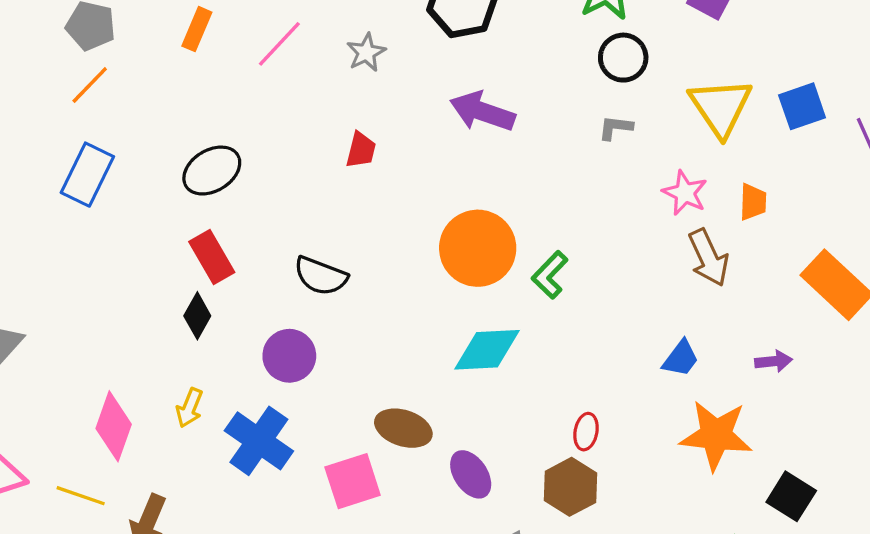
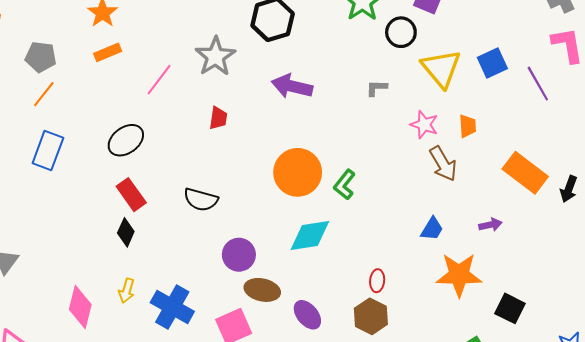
orange rectangle: (197, 29) -> (108, 52), turned 50
pink line: (279, 44) -> (159, 80), moved
gray star: (366, 52) -> (215, 56), size x1.6
black circle: (623, 58) -> (401, 32), moved
purple circle: (289, 356) -> (239, 255), moved

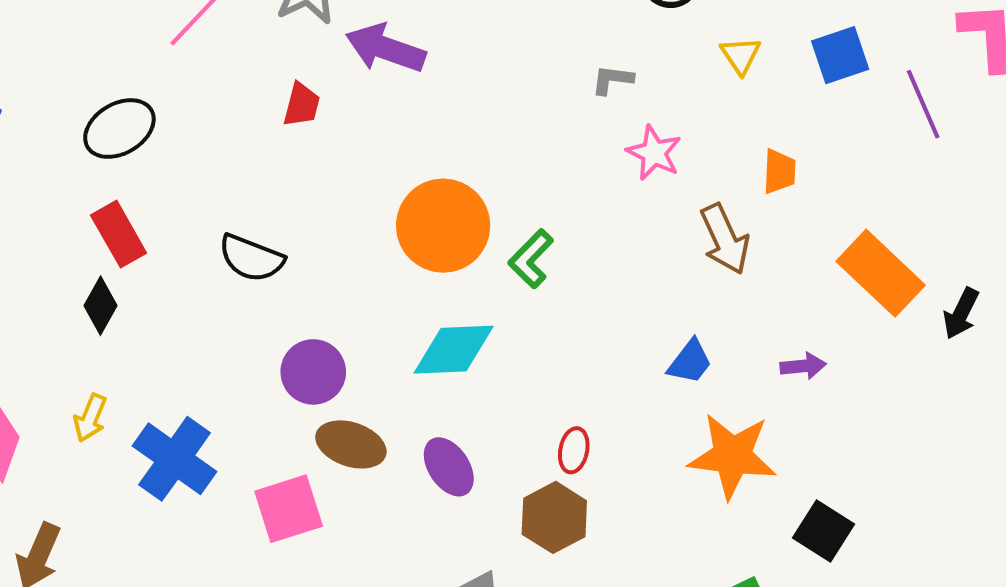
yellow triangle: (441, 68) -> (741, 55), size x0.5
purple arrow: (292, 86) -> (385, 48), moved
pink star: (424, 125) -> (654, 153), moved
purple ellipse: (307, 315) -> (449, 467), moved

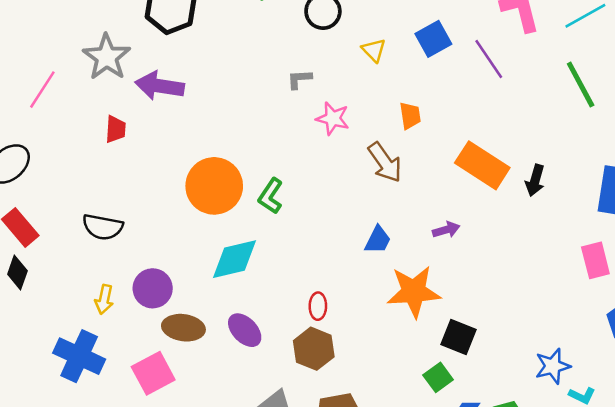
yellow arrow: (90, 418) -> (104, 299), moved
black square: (823, 531) -> (458, 337), moved

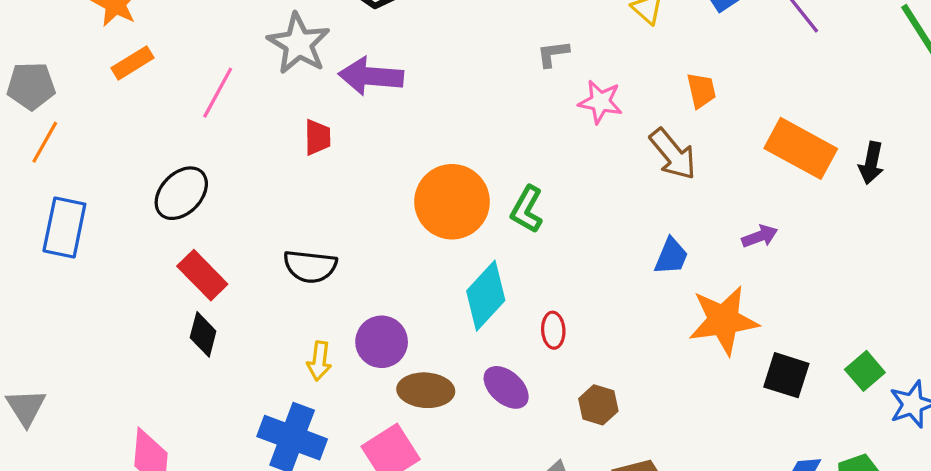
cyan diamond: (234, 259) -> (486, 296), turned -30
red ellipse: (318, 306) -> (553, 330), moved
brown hexagon: (314, 349) -> (598, 405), size x0.7
green square: (438, 377) -> (865, 371), moved

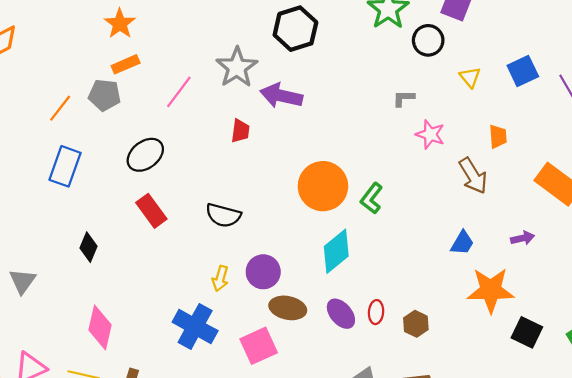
gray pentagon: (31, 86) -> (104, 95), moved
red ellipse: (553, 330) -> (376, 312), moved
black diamond: (203, 334) -> (89, 247), moved
brown hexagon: (598, 405) -> (416, 324), moved

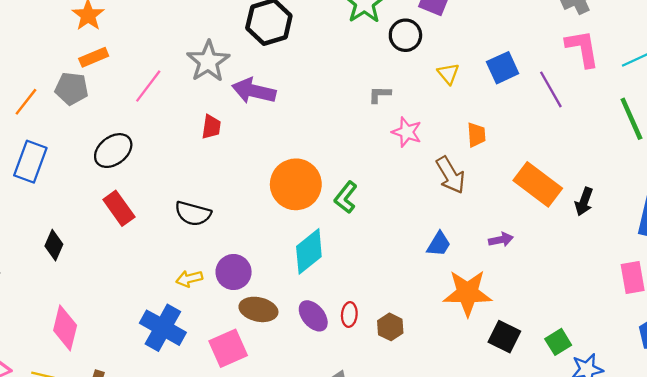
yellow arrow: (220, 279) -> (189, 279), turned 60

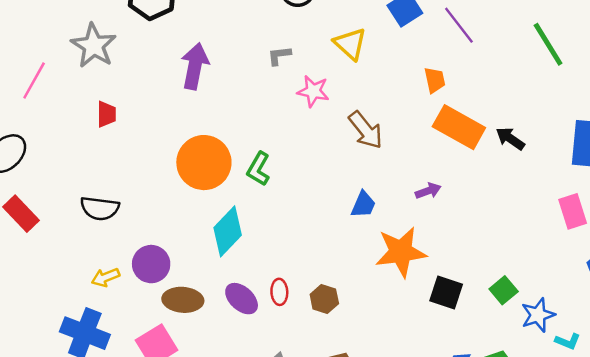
yellow triangle: (448, 74) -> (350, 44), moved, size x1.4
purple arrow: (254, 91) -> (195, 66), moved, turned 96
orange trapezoid: (476, 135) -> (435, 80), moved
black arrow: (584, 202) -> (510, 139), turned 112

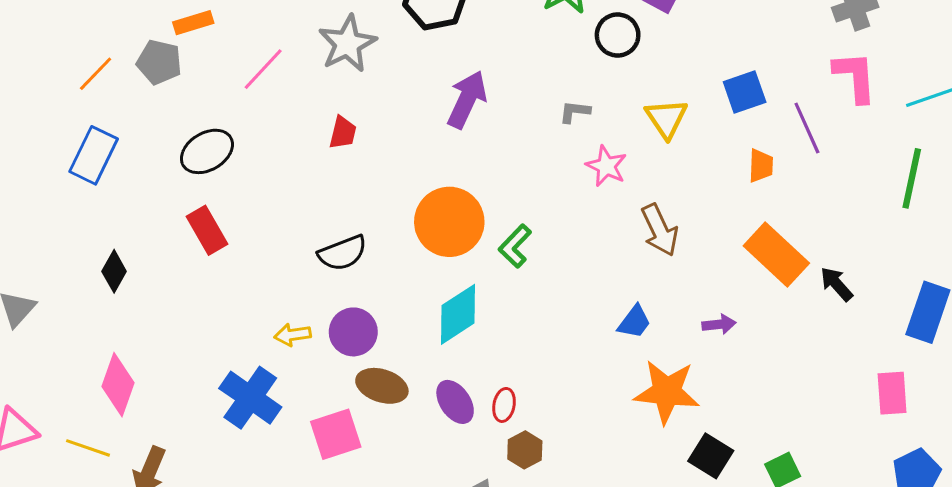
green line: (548, 44) -> (912, 178), turned 30
orange trapezoid: (435, 80) -> (761, 166), moved
black semicircle: (100, 208) -> (342, 253), moved, turned -42
brown hexagon: (324, 299) -> (525, 450), moved

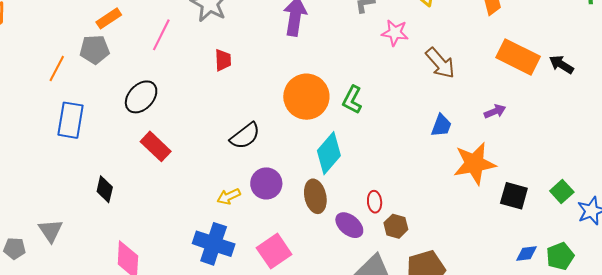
brown ellipse: (382, 386) -> (315, 196), moved, turned 76
purple ellipse: (455, 402) -> (349, 225), moved

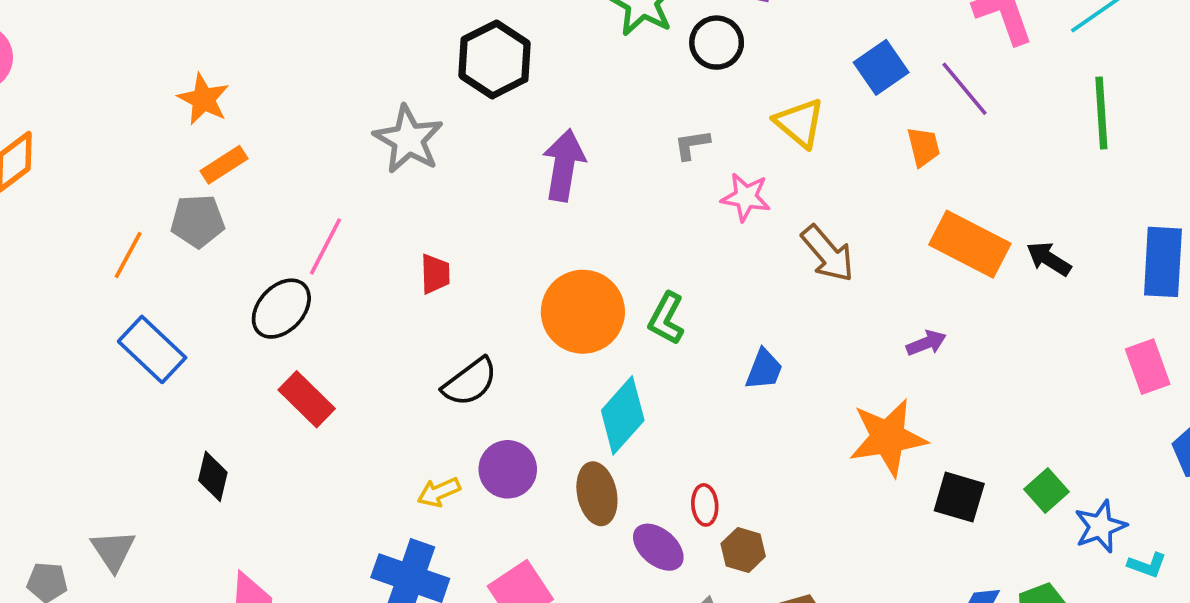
pink line: (161, 35) -> (325, 246), moved
red trapezoid: (223, 60) -> (435, 274), moved
blue rectangle: (70, 120) -> (152, 349), turned -57
blue trapezoid: (441, 125) -> (764, 369), moved

